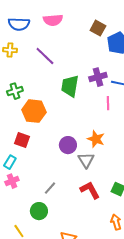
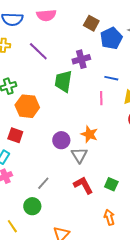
purple cross: (98, 77) -> (81, 59), moved

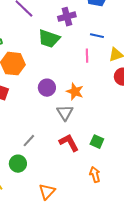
green trapezoid: (63, 81) -> (49, 39), turned -80
purple circle: (61, 140) -> (47, 88), moved

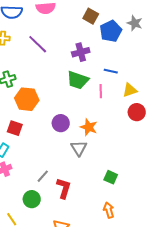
green trapezoid: (49, 39) -> (78, 80), moved
red L-shape: (69, 143) -> (64, 188), moved, turned 45

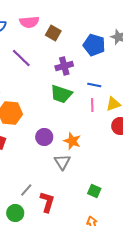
brown square: (91, 16) -> (53, 33), moved
blue pentagon: (111, 31) -> (94, 45), turned -30
pink line: (101, 91) -> (92, 105), moved

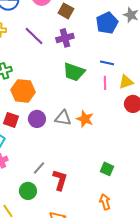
blue pentagon: (94, 45) -> (107, 23), turned 30
purple cross: (64, 66) -> (65, 38), moved
purple circle: (44, 137) -> (37, 119), moved
gray triangle: (62, 162) -> (63, 118), moved, turned -48

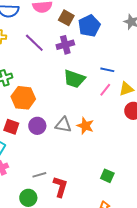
blue pentagon: (107, 23) -> (89, 26), moved
pink line: (105, 83) -> (105, 90), turned 40
gray line: (39, 168) -> (39, 175), turned 32

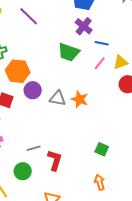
purple cross: (65, 45) -> (84, 26), moved, turned -36
purple circle: (37, 126) -> (33, 90), moved

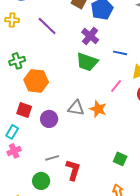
purple cross: (84, 26) -> (90, 36), moved
pink line: (100, 63) -> (116, 86), moved
purple circle: (33, 90) -> (49, 119), moved

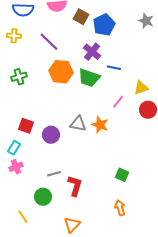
blue line: (120, 53) -> (114, 68), moved
orange hexagon: (36, 81) -> (61, 72), moved

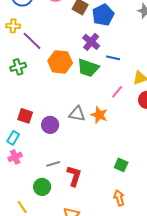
purple line: (49, 42) -> (32, 41), moved

